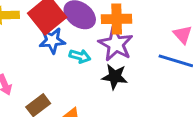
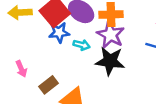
black star: (115, 77) -> (110, 61), size x1.4

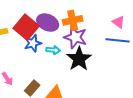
black star: (110, 61) -> (79, 59), turned -30

